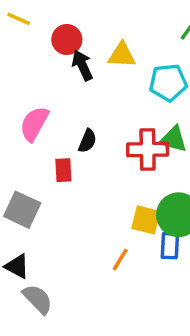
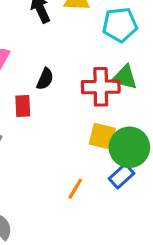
yellow square: (146, 220) -> (102, 136), moved
blue rectangle: (170, 246) -> (121, 176), turned 45

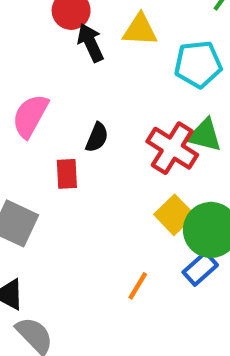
red cross: (101, 87) -> (172, 148), turned 33
yellow square: (102, 136) -> (174, 215), turned 32

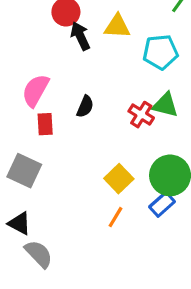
red cross: (172, 148) -> (141, 115), size x0.7
red rectangle: (67, 174) -> (45, 124), moved
yellow square: (174, 215) -> (119, 179), moved

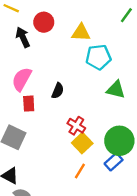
black arrow: (80, 36) -> (23, 37), moved
cyan pentagon: (160, 52) -> (98, 57), moved
red cross: (141, 115) -> (76, 126), moved

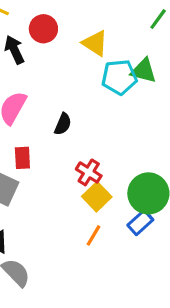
yellow triangle: (81, 33) -> (95, 43), turned 30
green triangle: (116, 90) -> (144, 71), moved
red rectangle: (29, 104) -> (22, 158), moved

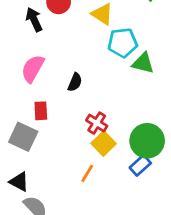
green triangle: (144, 71) -> (143, 63), moved
orange line: (93, 235) -> (87, 173), moved

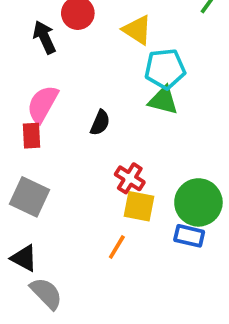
green triangle: (143, 63) -> (163, 100), moved
red rectangle: (41, 111) -> (31, 136), moved
yellow square: (104, 144) -> (139, 206), turned -35
blue rectangle: (140, 165) -> (189, 236), turned 55

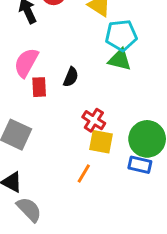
red rectangle: (31, 136) -> (39, 87), moved

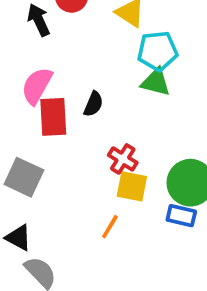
red rectangle: (39, 87) -> (53, 117), size x1.5

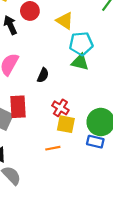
red rectangle: (53, 117) -> (18, 107), moved
orange line: (110, 227) -> (53, 148), turned 48

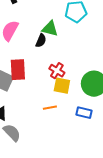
green triangle: (80, 62) -> (50, 29), moved
blue rectangle: (95, 142) -> (84, 113), moved

